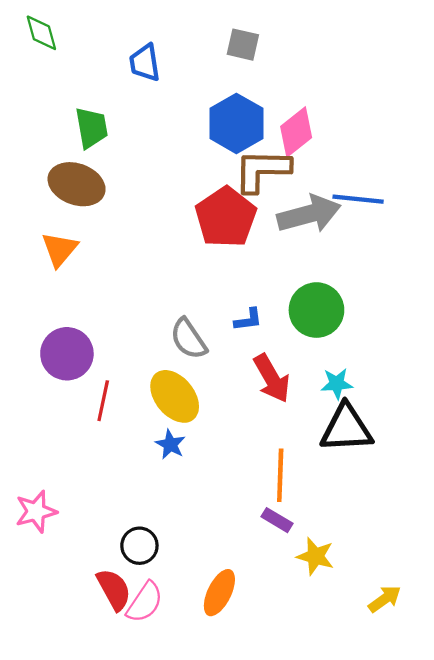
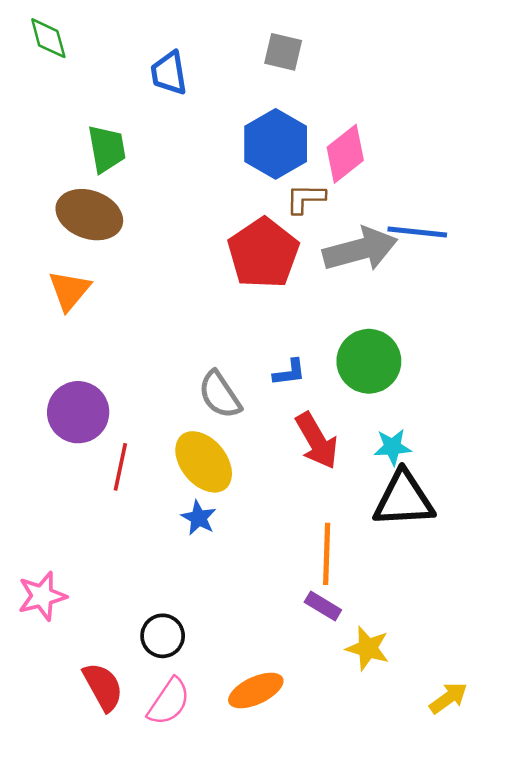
brown L-shape: (262, 170) -> (306, 198), size x0.6
red semicircle: (114, 589) -> (103, 687), moved
orange ellipse: (219, 593) -> (256, 691), turned 39

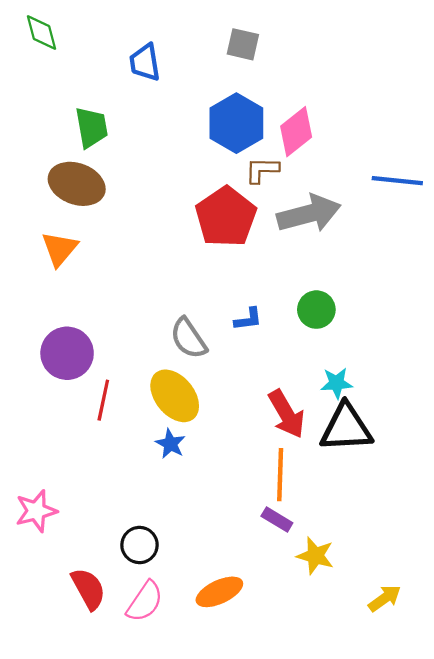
blue line: (417, 232) -> (397, 181), moved
green circle: (369, 361) -> (316, 310), size x0.7
red arrow: (317, 441) -> (287, 414), moved

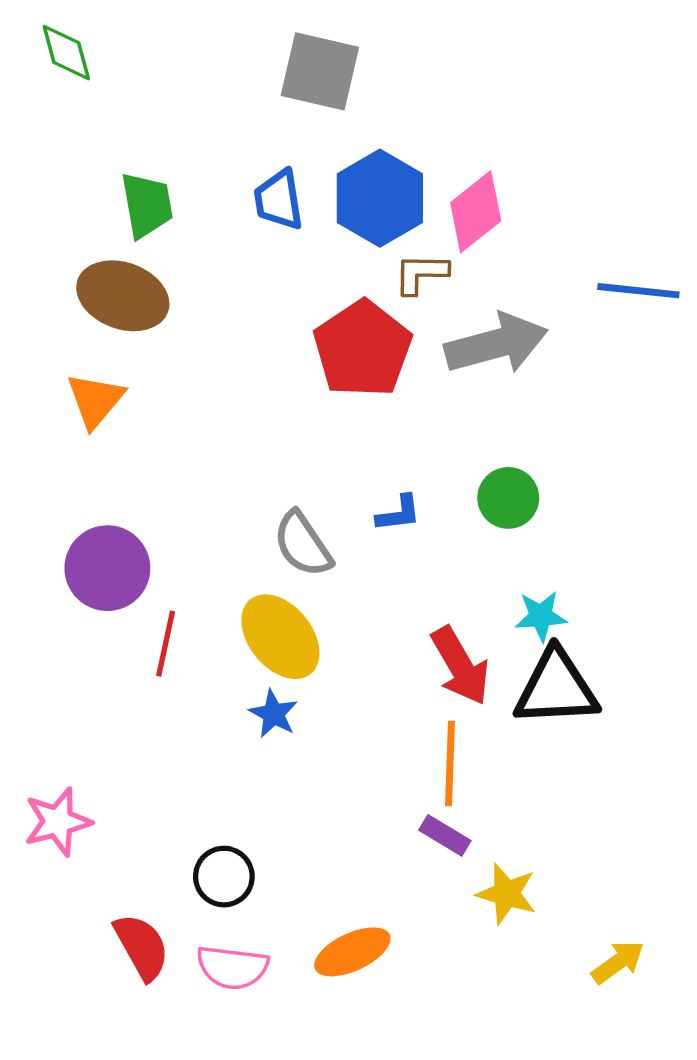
gray square: (243, 44) -> (320, 71), moved, size x1.5
blue trapezoid: (145, 62) -> (279, 200), moved
pink semicircle: (145, 601) -> (232, 967), turned 63

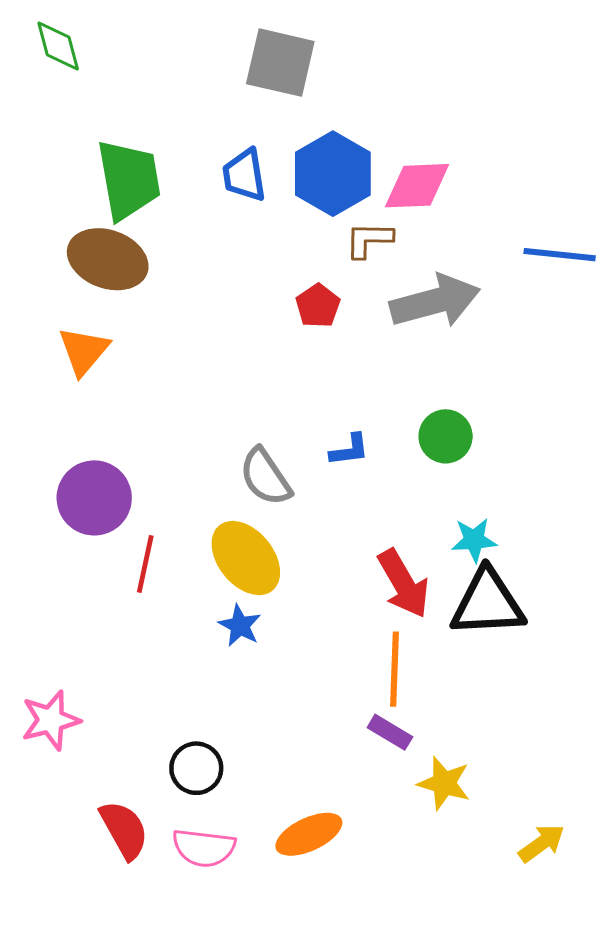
green trapezoid: (147, 205) -> (129, 180), size x1.4
pink diamond: (476, 212) -> (417, 186), turned 36
red pentagon: (363, 349) -> (318, 306), size x0.5

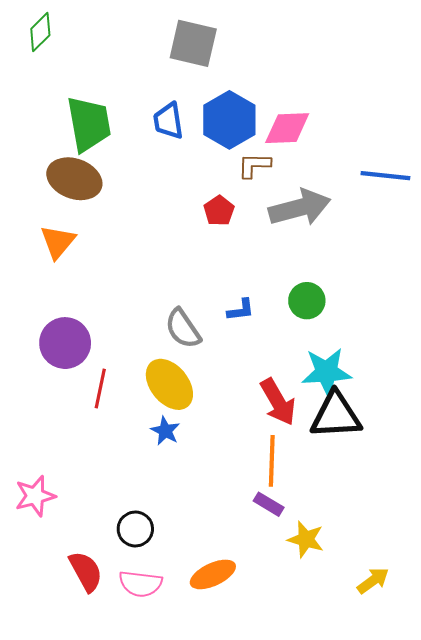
green diamond: (58, 46) -> (40, 32), turned 60
cyan star: (474, 540) -> (326, 372), size x1.6

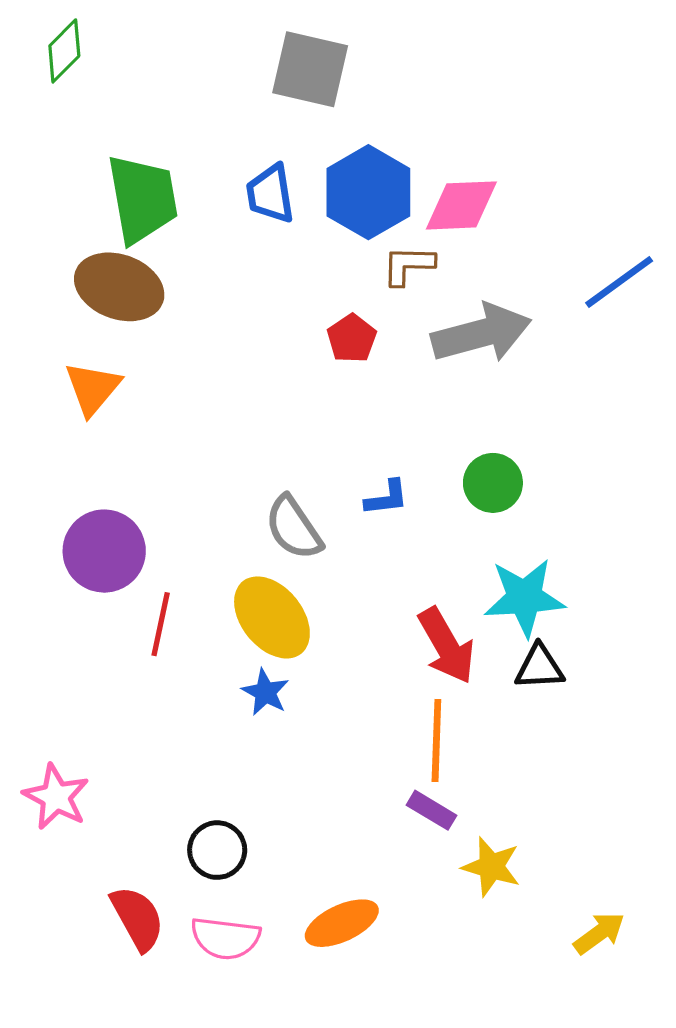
blue line: (385, 176) -> (619, 282), turned -42
black triangle: (336, 415) -> (539, 667), size x0.6
pink star: (35, 496) -> (56, 797), turned -30

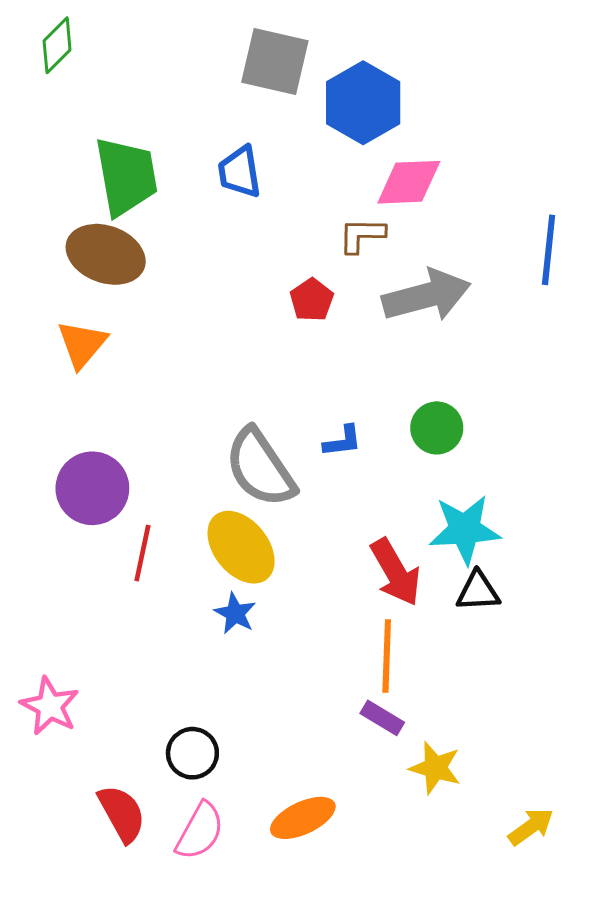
blue hexagon: (368, 192) -> (363, 103), moved
blue line: (619, 282) -> (549, 250), turned -48
gray semicircle: (294, 528) -> (260, 468), size x1.4
pink semicircle: (225, 938) -> (200, 831), turned -68

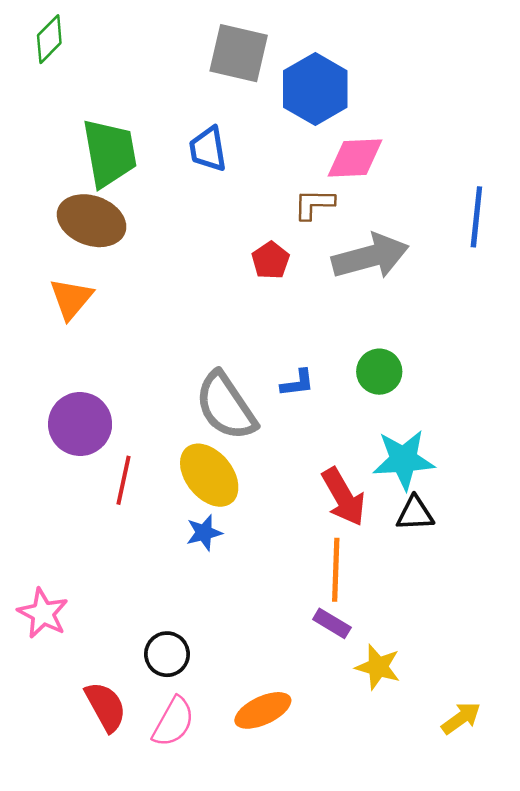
blue star: (235, 613) -> (204, 533), turned 30

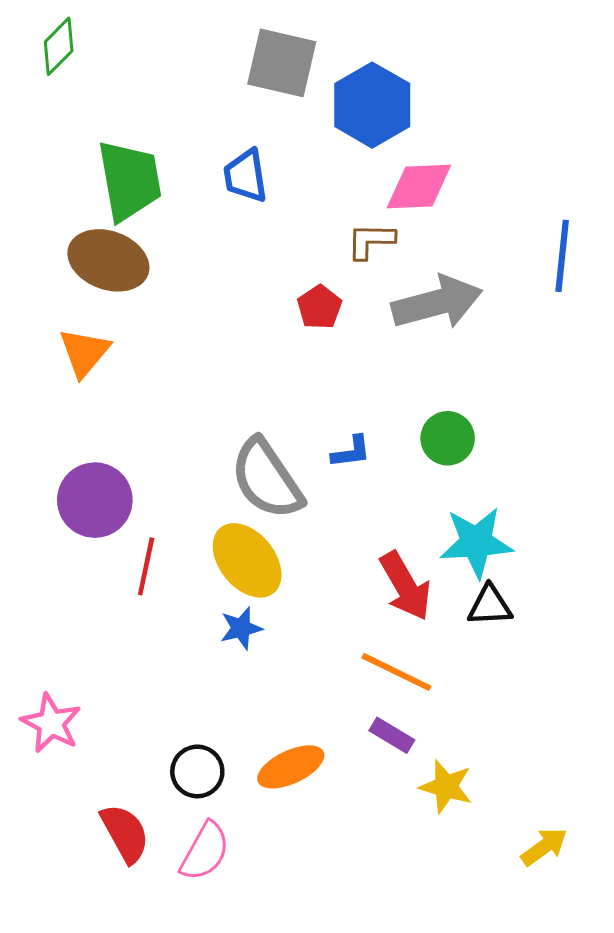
orange line: (336, 570) -> (396, 672), turned -66
orange ellipse: (263, 710) -> (291, 767), moved

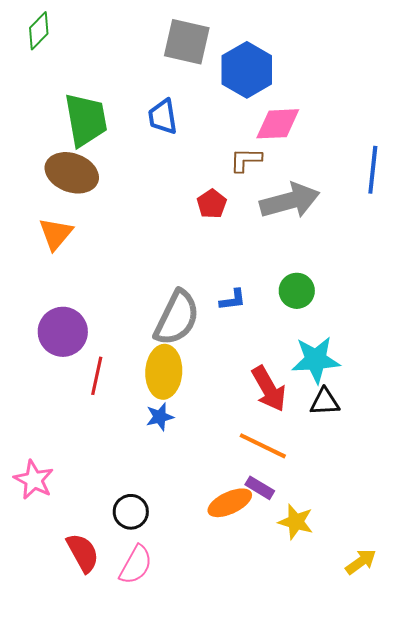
gray semicircle: (267, 479) -> (177, 318), turned -120
yellow ellipse: (247, 560) -> (164, 372), turned 42
orange ellipse: (291, 767) -> (230, 503), moved

